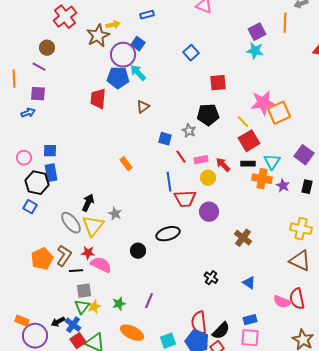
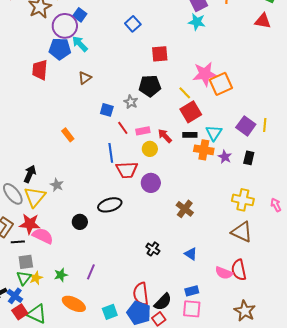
red star: (88, 253) -> (30, 224), size x1.5

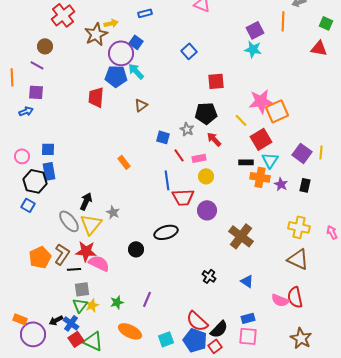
red square: (191, 112) -> (261, 139), moved
red arrow: (165, 136) -> (214, 139), moved
brown cross: (185, 209) -> (241, 236), size x1.4
red semicircle: (141, 294) -> (197, 321), turned -40

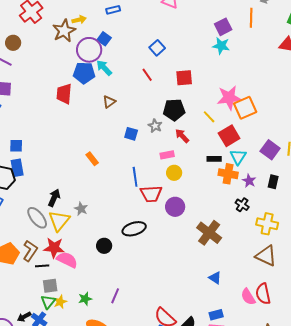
red line: (179, 155) -> (147, 75), moved
black cross: (209, 276) -> (242, 205), moved
pink semicircle: (280, 300) -> (248, 297), turned 36

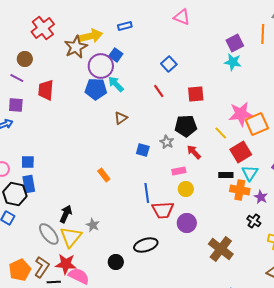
yellow arrow: (79, 20) -> (91, 36), size x1.6
red trapezoid: (64, 94) -> (46, 90), moved

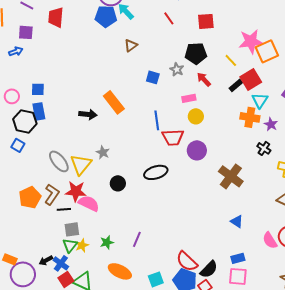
orange rectangle: (104, 175) -> (114, 102), size x1.6
black rectangle: (226, 175) -> (236, 85), moved, turned -40
black arrow: (66, 214) -> (88, 114), moved, turned 72
black circle: (116, 262) -> (118, 183), moved

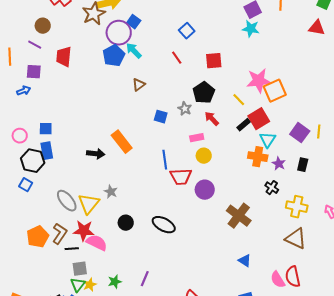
blue pentagon: (106, 16) -> (114, 56), turned -30
black pentagon: (196, 53) -> (204, 93), turned -30
black ellipse: (156, 172) -> (164, 225), moved, turned 45

